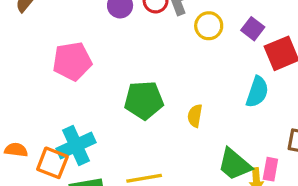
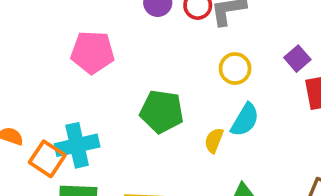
yellow circle: (209, 26) -> (235, 69), moved
cyan semicircle: (257, 92) -> (245, 120), moved

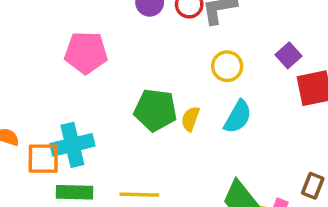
yellow semicircle: (214, 140) -> (190, 119), moved
orange square: (47, 159) -> (43, 159), turned -32

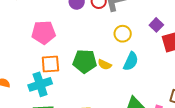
yellow semicircle: (190, 119) -> (105, 65), turned -80
orange square: (43, 159) -> (50, 64), moved

